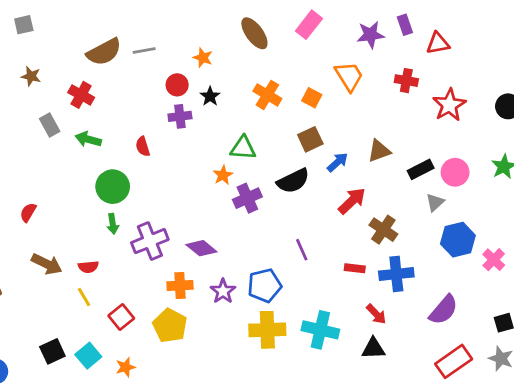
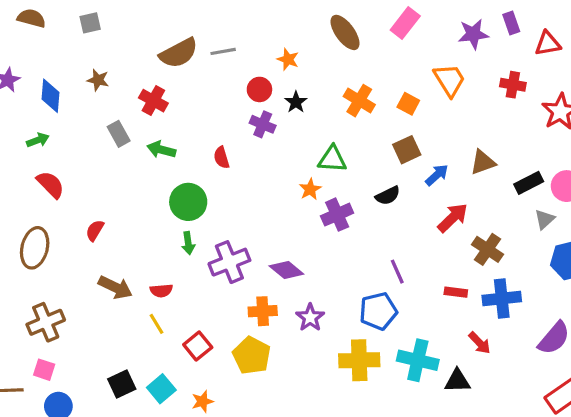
purple cross: (180, 116) -> (263, 124), turned 30
black semicircle: (293, 181) -> (388, 196), size x0.7
blue pentagon: (264, 285) -> (378, 311), moved
black triangle: (373, 348) -> (457, 381), moved

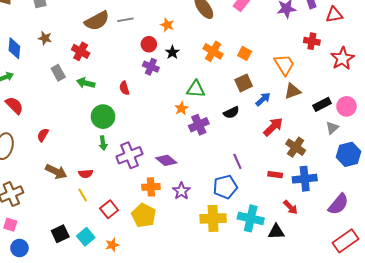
orange trapezoid: (450, 80) -> (284, 65), moved

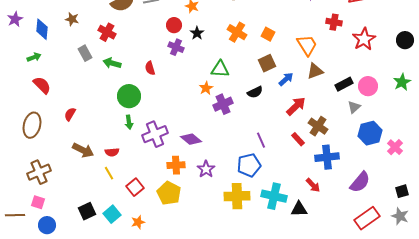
red rectangle: (275, 175) -> (298, 139), moved, turned 40

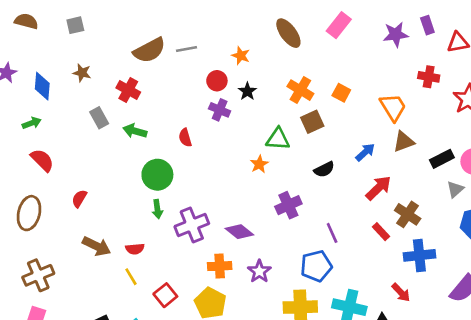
brown square: (267, 63) -> (312, 122), moved
purple cross: (223, 104) -> (288, 205), moved

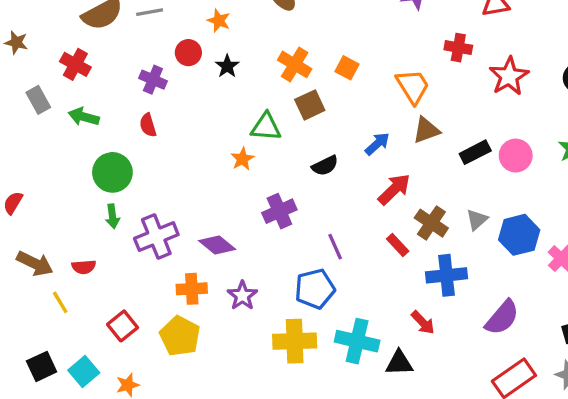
purple cross: (220, 110) -> (153, 80), moved
gray triangle: (455, 189) -> (477, 220), moved
yellow line: (131, 277) -> (60, 302), moved

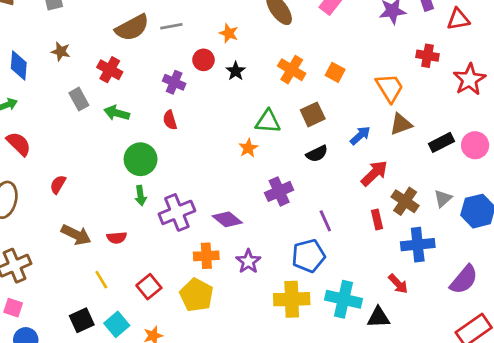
brown square: (310, 105) -> (313, 114), moved
red rectangle: (398, 245) -> (377, 219), turned 30
yellow line: (60, 302) -> (101, 280), moved

